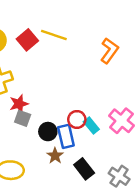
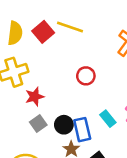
gray square: (23, 118) -> (38, 124), moved, turned 35
red circle: (77, 119) -> (86, 76), moved

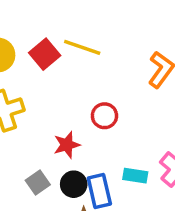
red star: (35, 97) -> (67, 145), moved
cyan rectangle: (108, 119) -> (135, 176), turned -42

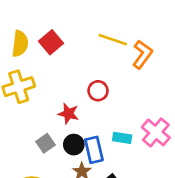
yellow line: (82, 47) -> (113, 40), moved
red star: (67, 145) -> (68, 114), turned 30

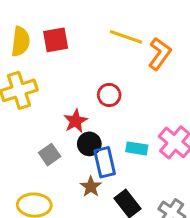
red square: (51, 42) -> (56, 40), turned 30
red star: (68, 114) -> (76, 121), turned 30
black circle: (74, 145) -> (89, 144), moved

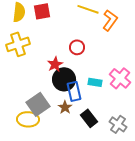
black circle: (89, 144) -> (64, 79), size x1.5
gray square: (50, 155) -> (38, 104), moved, size x1.6

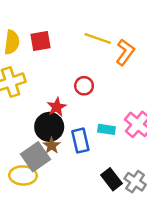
black circle: (64, 79) -> (49, 127), moved
brown star: (65, 107) -> (52, 146), moved
black rectangle: (89, 118) -> (111, 179), moved

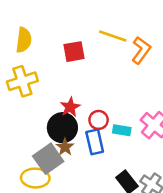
red square: (40, 41) -> (74, 52), moved
red circle: (84, 86) -> (99, 120), moved

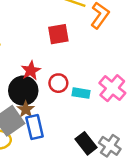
red square: (74, 52) -> (58, 34), moved
blue rectangle: (95, 142) -> (35, 127), moved

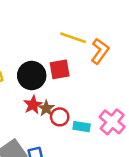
black circle: (23, 91) -> (32, 76), moved
brown star: (26, 109) -> (46, 108), moved

